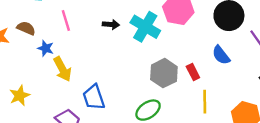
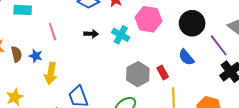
cyan cross: (145, 27) -> (121, 35), size x0.7
brown semicircle: (26, 28) -> (16, 54), moved, turned 56
yellow arrow: (62, 69) -> (51, 73), turned 40

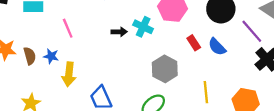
black arrow: (91, 34) -> (119, 32), moved
red rectangle: (163, 72) -> (194, 43), moved

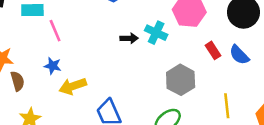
pink line: (68, 28) -> (55, 31), moved
brown semicircle: (30, 56) -> (17, 81), moved
yellow arrow: (69, 74) -> (73, 86), turned 65

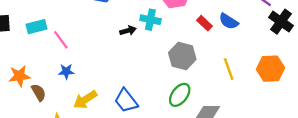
yellow arrow: (73, 86) -> (85, 100), moved

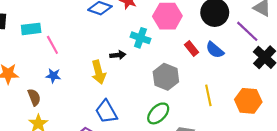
black arrow: (128, 31) -> (118, 55), moved
brown semicircle: (39, 92) -> (34, 97), moved
yellow arrow: (85, 100) -> (98, 72), moved, turned -80

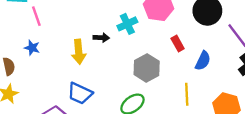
cyan cross: (140, 38) -> (127, 24), turned 36
blue semicircle: (215, 50) -> (203, 61), moved, turned -114
blue trapezoid: (106, 112) -> (80, 93), turned -45

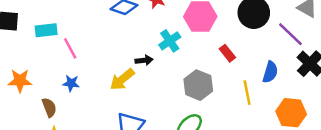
yellow arrow: (79, 52) -> (122, 79), turned 65
blue semicircle: (203, 61) -> (270, 72), moved
yellow line: (187, 94) -> (247, 93), moved

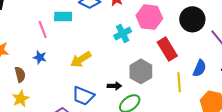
cyan rectangle: (46, 30) -> (63, 16), moved
red rectangle: (227, 53) -> (167, 49), size x1.6
black arrow: (144, 60) -> (114, 86), moved

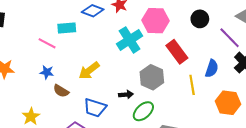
black circle: (192, 19) -> (200, 19), size x0.7
pink line: (43, 29) -> (47, 43), turned -36
cyan cross: (123, 33) -> (130, 40), size x1.4
brown semicircle: (20, 74) -> (61, 91), moved, turned 140

